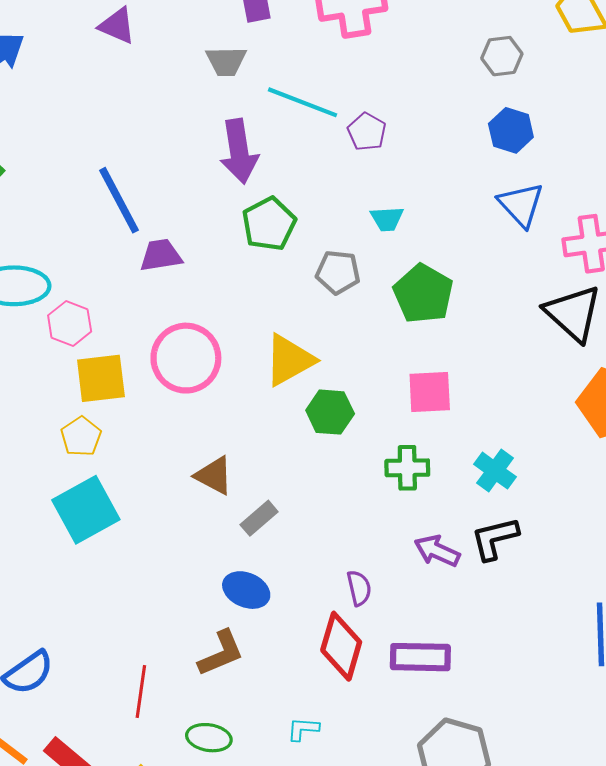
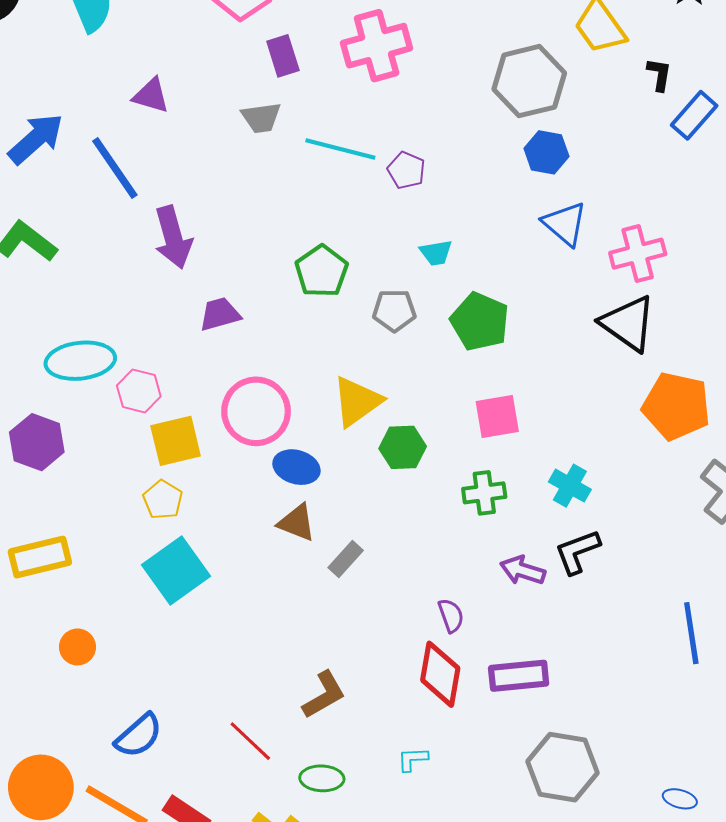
gray hexagon: (502, 56) -> (529, 81), size x1.8
purple arrow: (239, 151) -> (173, 237), moved
blue line: (119, 200) -> (115, 168), moved
blue ellipse: (246, 590) -> (296, 467), moved
red line: (141, 691) -> (250, 741), turned -48

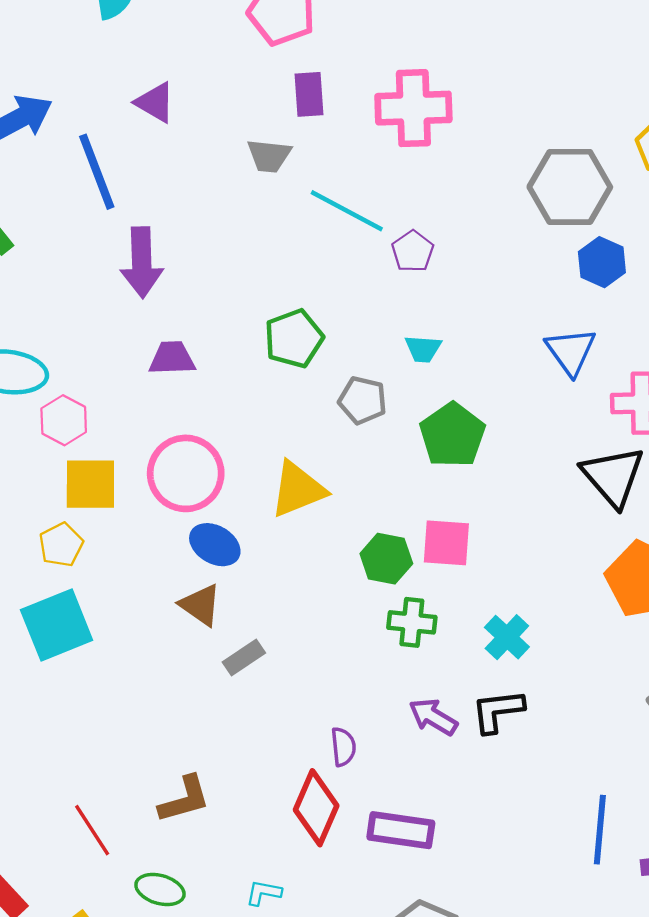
blue hexagon: (546, 152) -> (602, 262), moved
green hexagon: (403, 447) -> (386, 559), moved

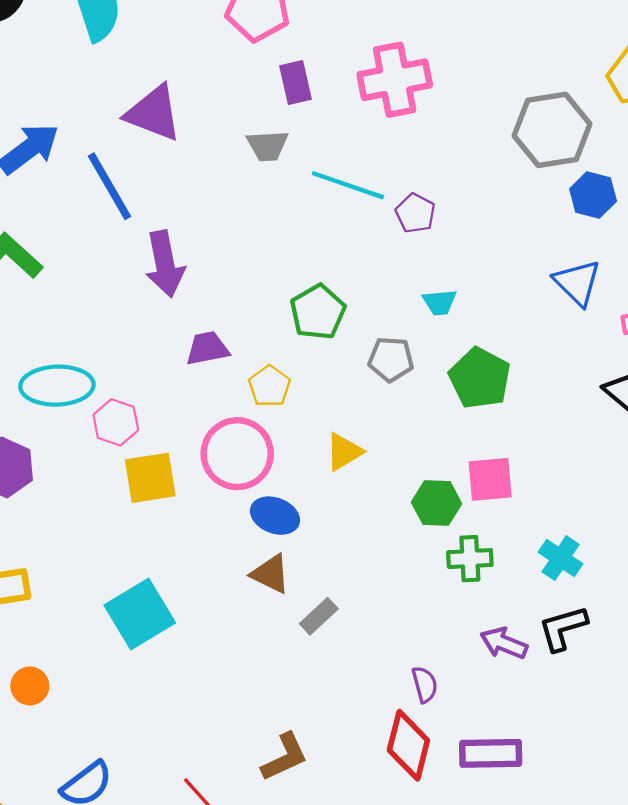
purple triangle: (155, 103) -> (154, 113), size x1.5
yellow triangle: (298, 489) -> (344, 452), size x0.7
yellow pentagon: (61, 545) -> (269, 386), moved

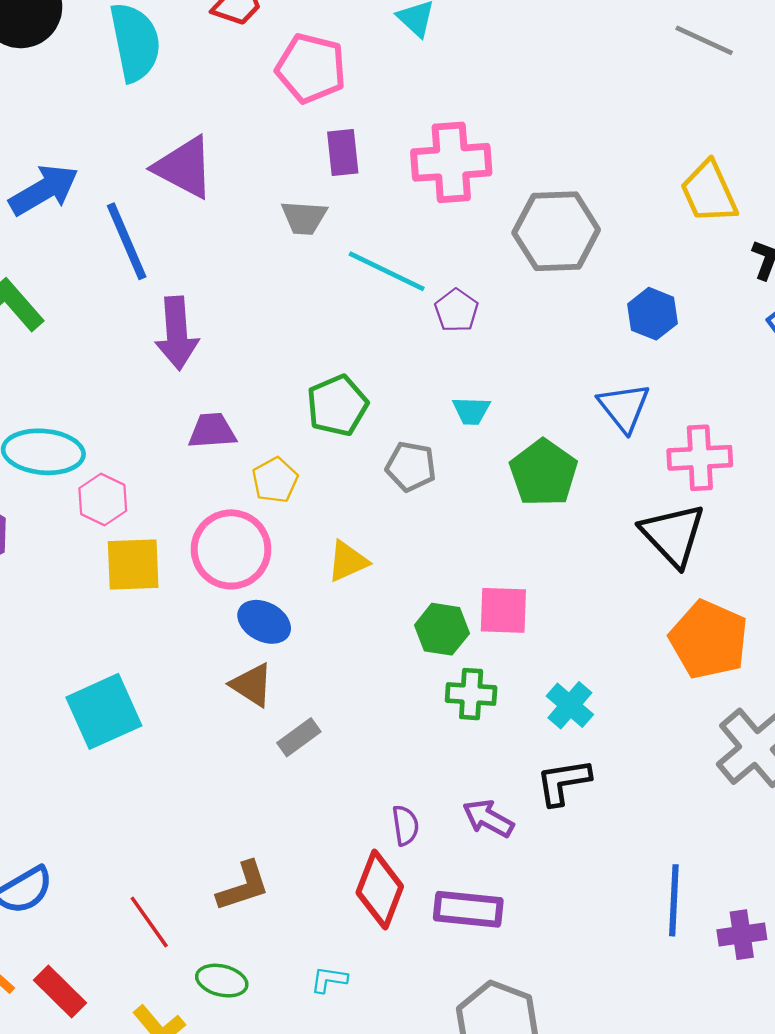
gray hexagon: (552, 130) -> (556, 231), moved
green pentagon: (480, 378) -> (544, 473), moved
purple arrow: (504, 643) -> (488, 818), moved

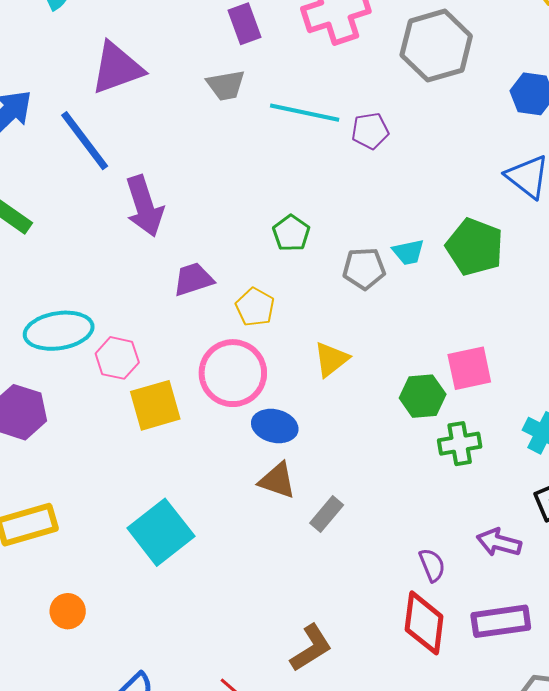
purple triangle: (184, 167) -> (117, 68), turned -34
purple pentagon: (456, 310) -> (370, 131), turned -30
green pentagon: (337, 405) -> (291, 233), size x0.7
cyan trapezoid: (471, 411) -> (408, 252), moved

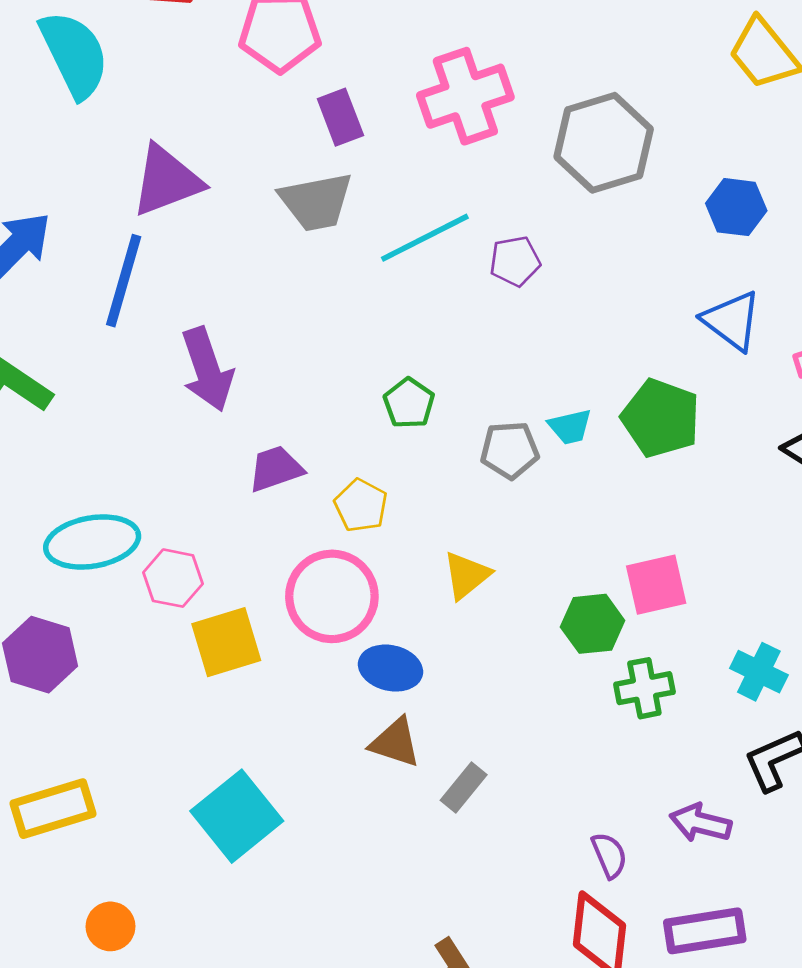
gray trapezoid: (226, 85) -> (316, 202), size x1.4
cyan line: (305, 113) -> (425, 238), turned -38
blue line: (85, 141) -> (124, 281), turned 54

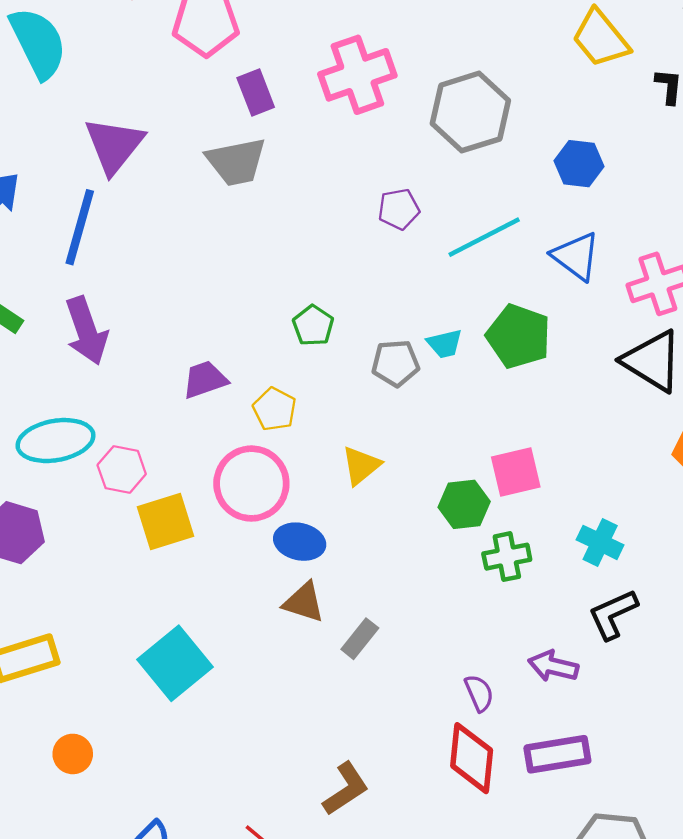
purple triangle: (166, 181) -> (114, 145), turned -30
cyan line: (425, 238) -> (484, 237), moved
purple arrow: (207, 369) -> (86, 331), moved

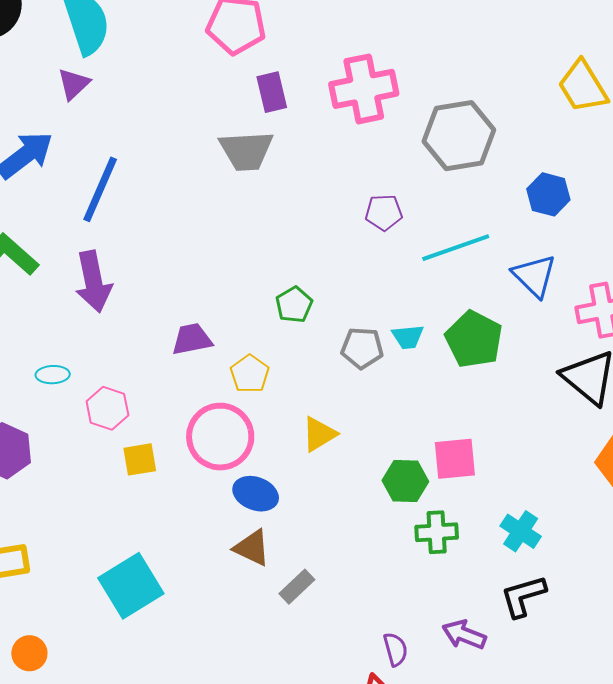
purple triangle: (114, 145) -> (74, 84), moved, size x0.6
cyan ellipse: (56, 441) -> (53, 375), size x0.5
yellow square: (165, 521) -> (140, 459), size x0.7

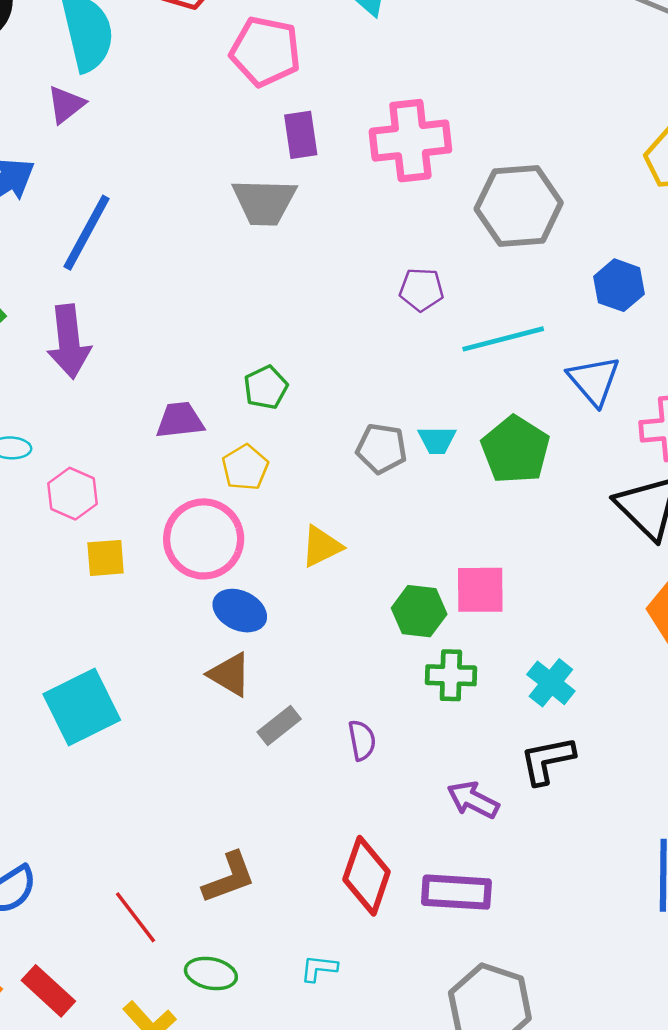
green pentagon: (294, 305) -> (266, 387), moved
purple semicircle: (395, 649) -> (362, 740), moved

